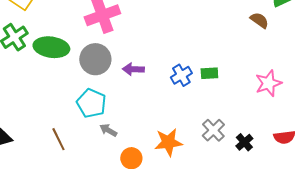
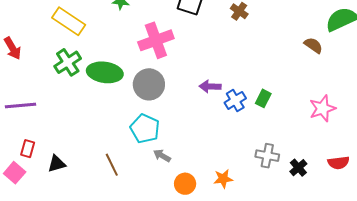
purple arrow: (133, 69) -> (210, 86), moved
green rectangle: (209, 73) -> (263, 98), turned -60
gray cross: (213, 130) -> (267, 156), turned -35
orange star: (168, 142) -> (223, 179), moved, size x0.7

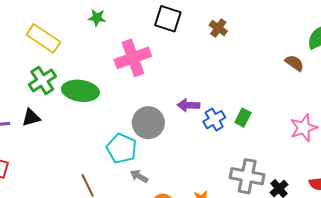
gray circle: (149, 84) -> (148, 123), moved
gray cross: (267, 156) -> (247, 176), size x1.4
black triangle: (57, 164) -> (31, 118), moved

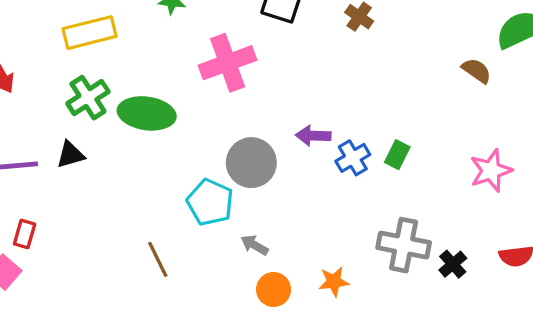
yellow rectangle: (43, 38) -> (90, 33), turned -48
gray arrow: (139, 176) -> (255, 245), moved

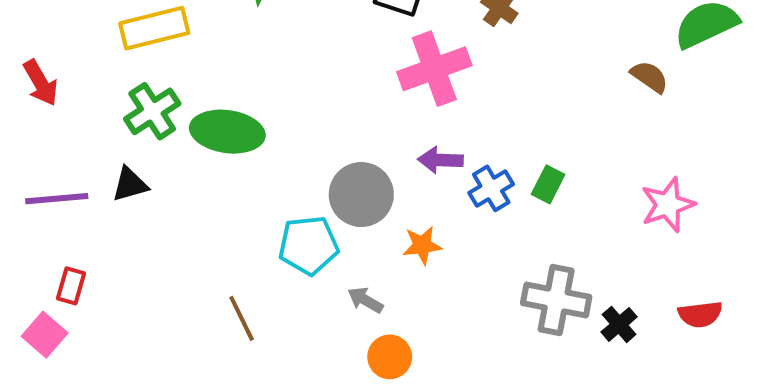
pink cross: (228, 63) -> (434, 69), moved
cyan pentagon: (210, 202) -> (309, 245), turned -30
orange star: (334, 282) -> (422, 245), moved

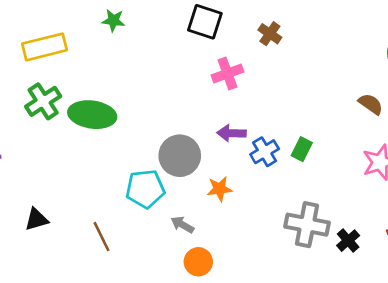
pink cross: (434, 69) -> (227, 73), size x0.7
brown semicircle: (649, 77) -> (371, 104), moved
black triangle: (130, 184) -> (37, 219), moved

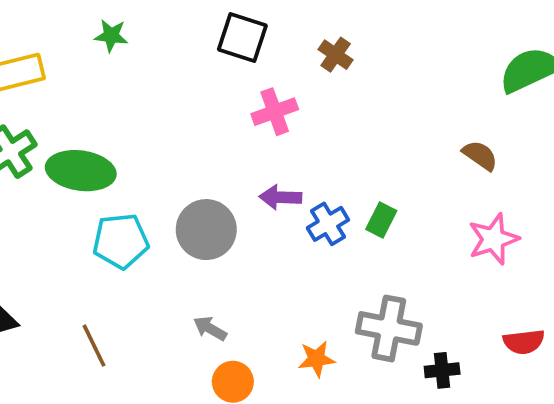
cyan pentagon: (145, 189) -> (121, 241), moved
orange star: (219, 189) -> (317, 359), moved
black cross: (348, 241) -> (442, 370), moved, turned 35

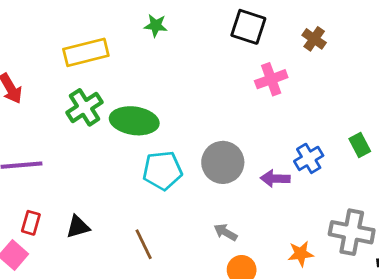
purple arrow: (280, 197) -> (275, 179), moved
green rectangle: (381, 220) -> (360, 145), moved, turned -55

